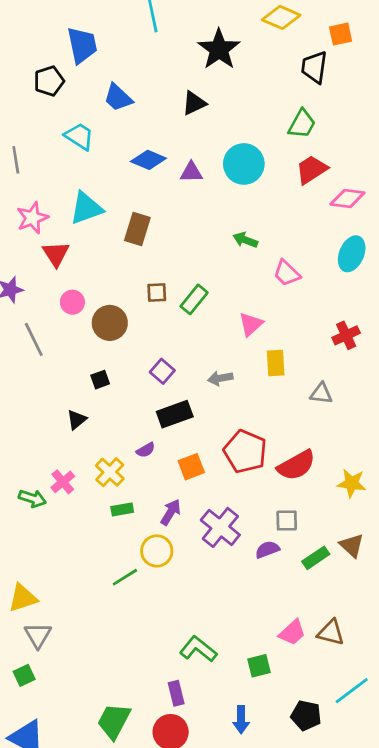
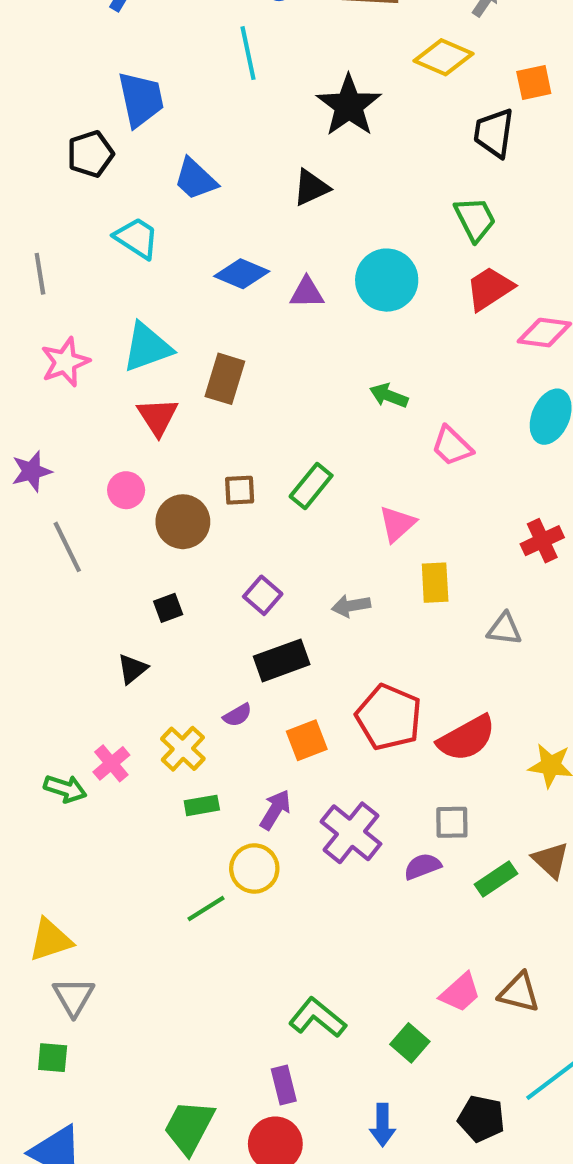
green trapezoid: (302, 124) -> (475, 219), turned -56
red triangle: (56, 254) -> (158, 417), moved
brown square: (157, 292) -> (240, 490), moved
green square: (259, 666) -> (410, 1043), turned -35
green square: (24, 675) -> (53, 1058), turned 30

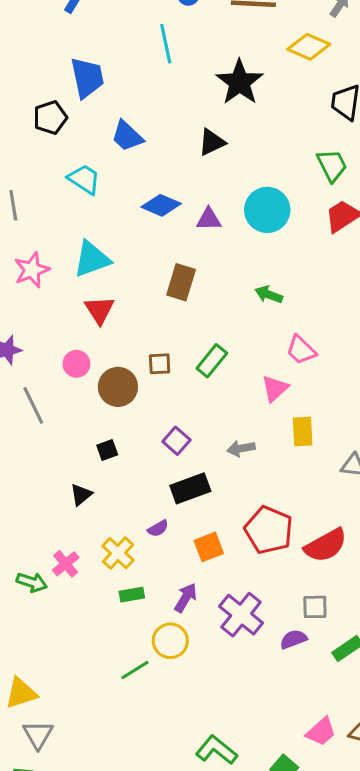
brown rectangle: (225, 379) -> (181, 282), moved
pink trapezoid: (452, 446) -> (301, 350), moved

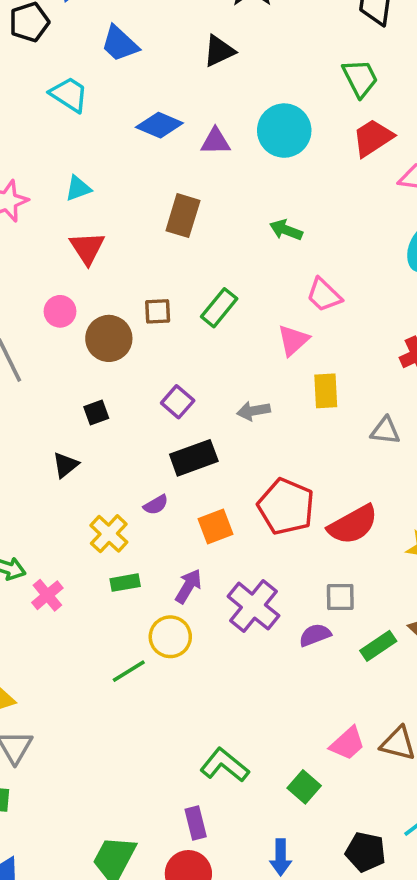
cyan triangle: (92, 259) -> (78, 188), size x0.6
pink cross: (66, 564) -> (47, 595), moved

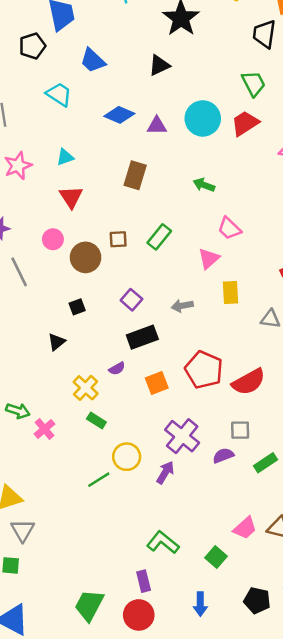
red trapezoid: (373, 138) -> (245, 123), moved
green rectangle: (125, 583) -> (96, 420), turned 42
purple arrow: (188, 586) -> (165, 472), moved

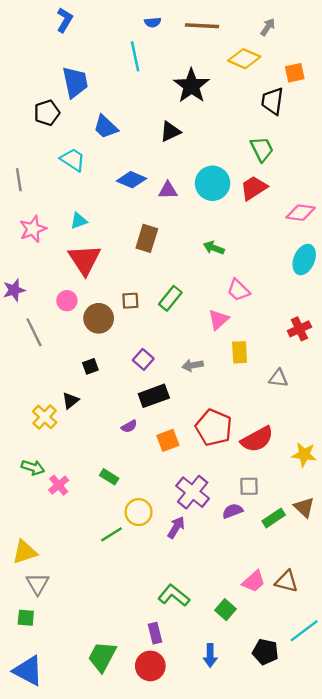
red triangle: (71, 197) -> (85, 260), size x1.4
yellow cross: (86, 388) -> (45, 417), moved

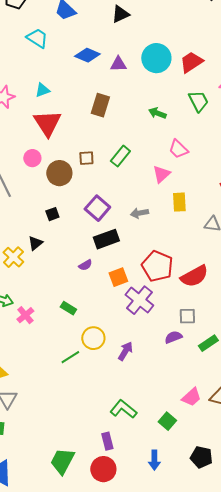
green trapezoid: (262, 149) -> (198, 101), moved
purple square: (143, 359) -> (97, 208), size x1.4
purple cross: (193, 492) -> (139, 300), moved

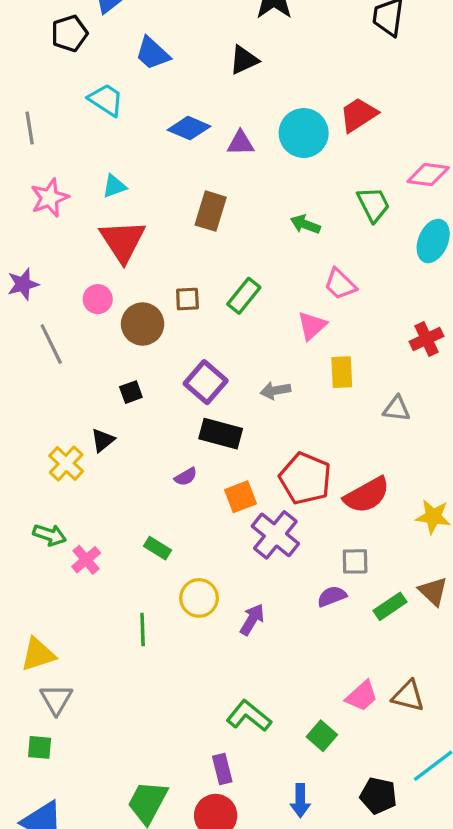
red trapezoid: (191, 62) -> (358, 115), moved
black rectangle: (106, 239) -> (221, 434), turned 35
green line: (70, 357) -> (143, 630), moved, turned -60

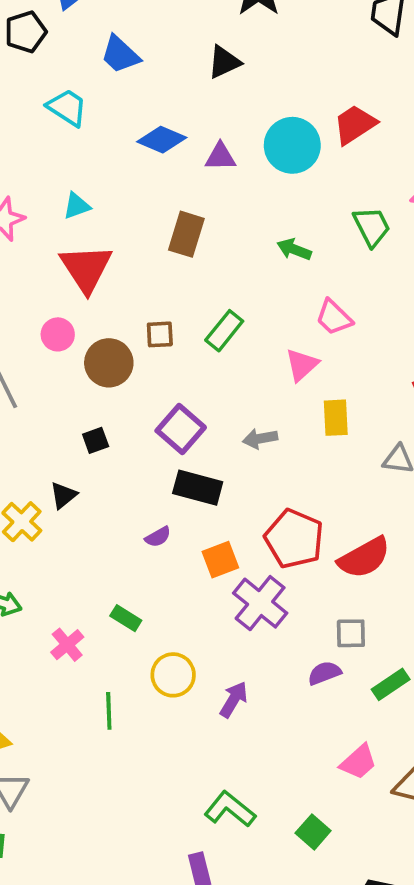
pink cross: (86, 560) -> (67, 645), moved
pink trapezoid: (362, 696) -> (358, 762), moved

